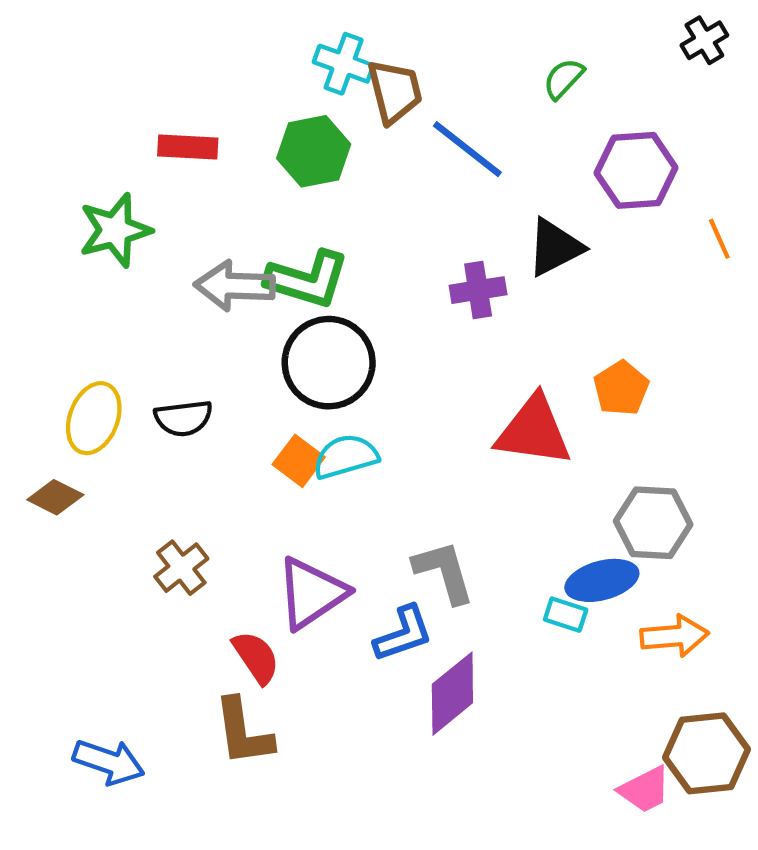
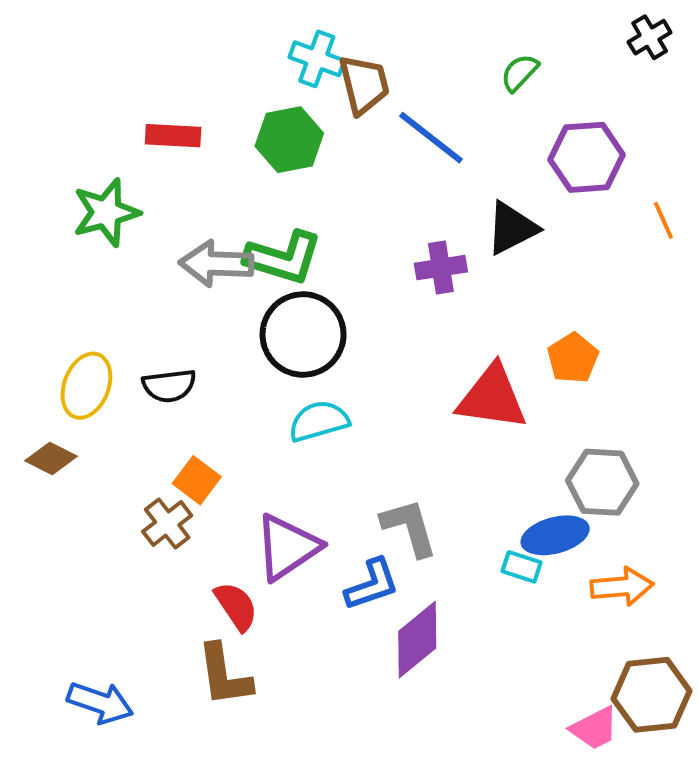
orange square: (299, 461) -> (197, 480), moved

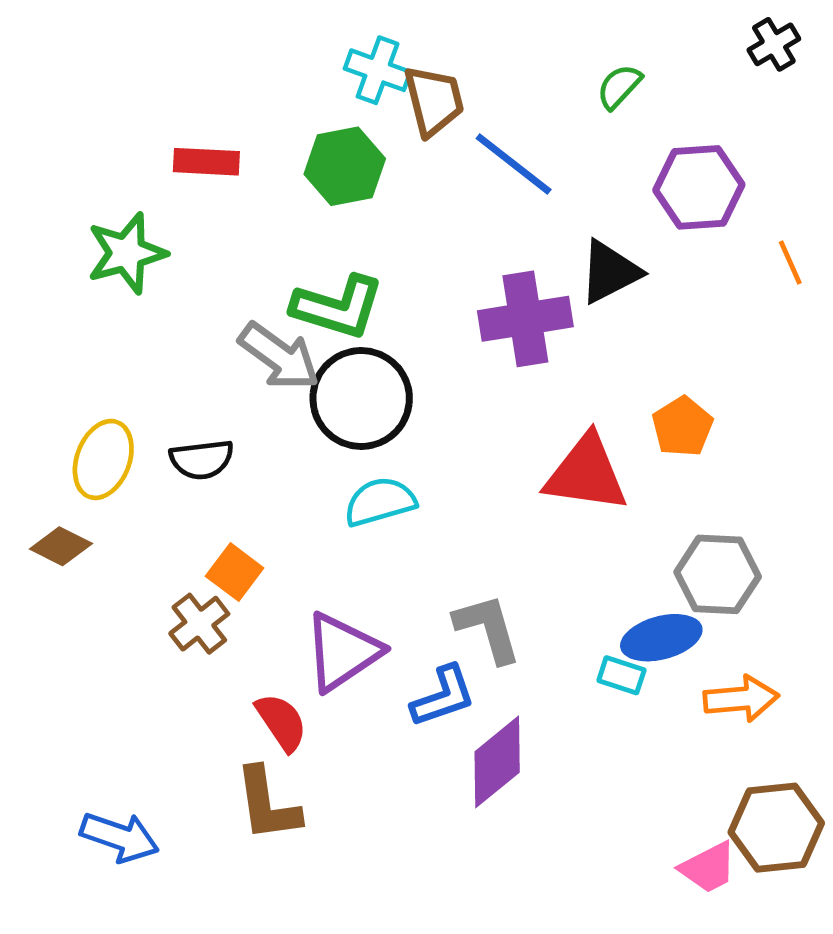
gray arrow: (216, 264) -> (279, 356), moved, turned -146
purple cross: (441, 268) -> (525, 319), size x1.5

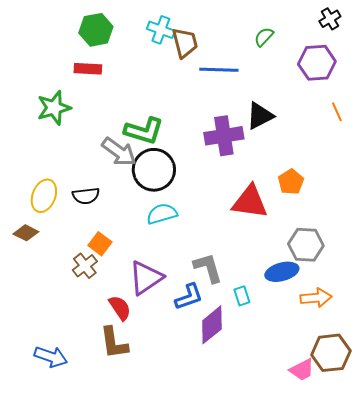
blue line: (514, 164) -> (219, 70), turned -36
green hexagon: (345, 166) -> (96, 30), moved
purple hexagon: (699, 187) -> (317, 63), moved
cyan rectangle: (621, 675) -> (242, 296), moved, turned 54

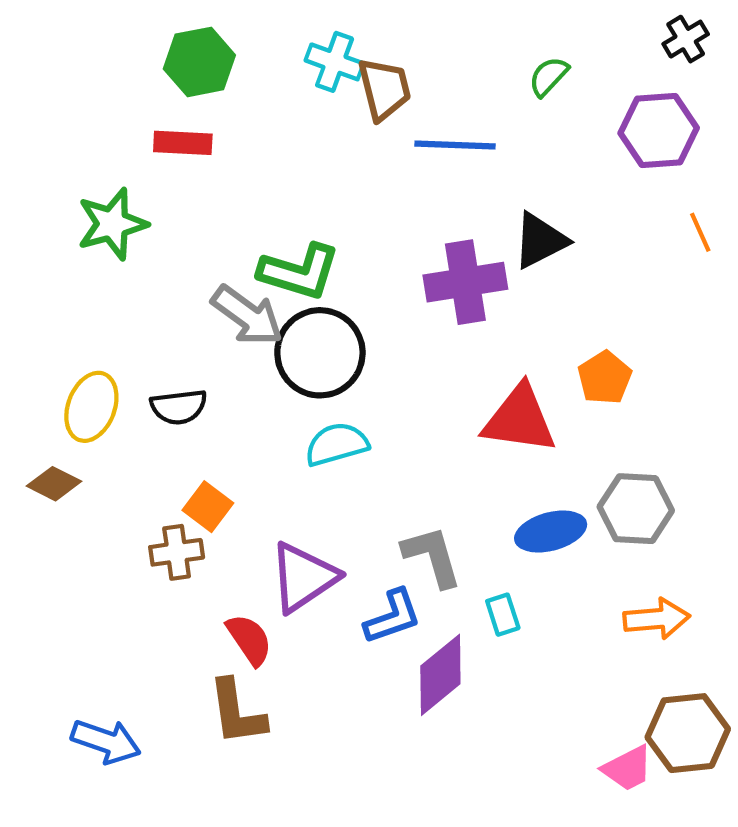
brown cross: (85, 266) -> (177, 552), turned 30
blue ellipse: (282, 272) -> (551, 531), moved

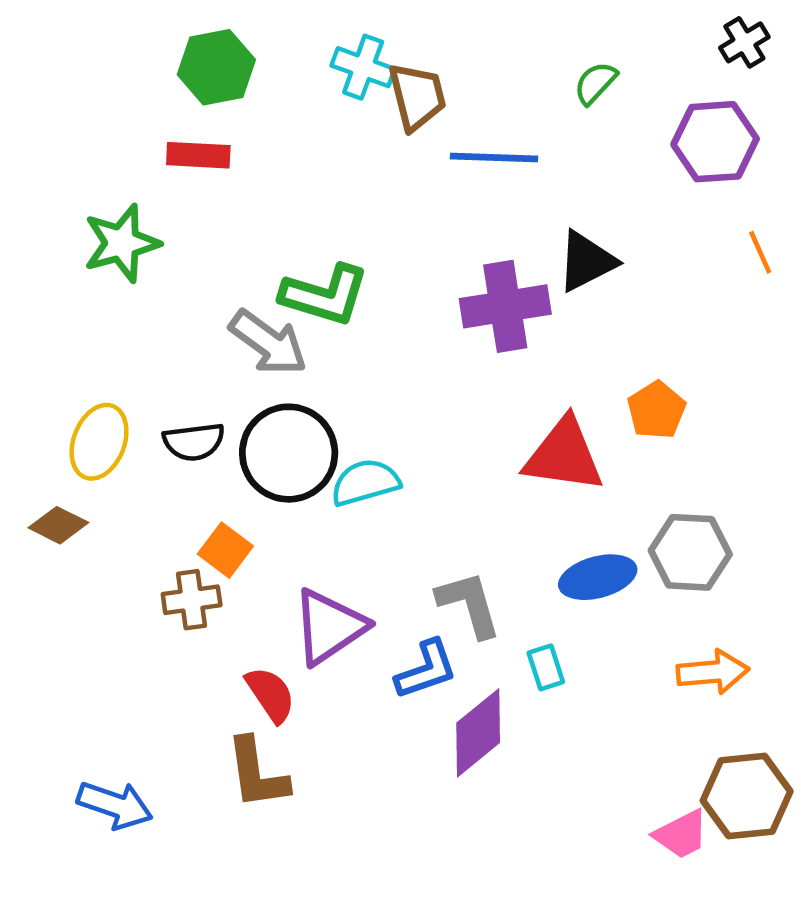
black circle: (320, 353) -> (289, 453), moved

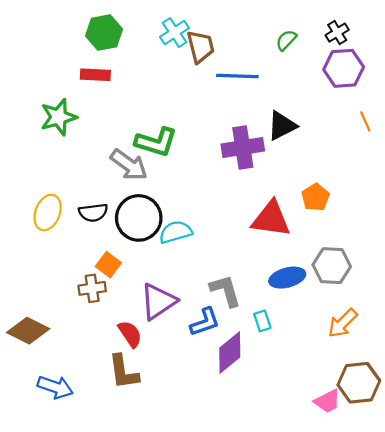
black cross: (744, 42) -> (337, 33), moved
cyan cross: (363, 67) -> (175, 33), turned 36
brown diamond: (58, 525) -> (28, 331), moved, size x1.5
orange arrow: (713, 672) -> (343, 323), turned 140

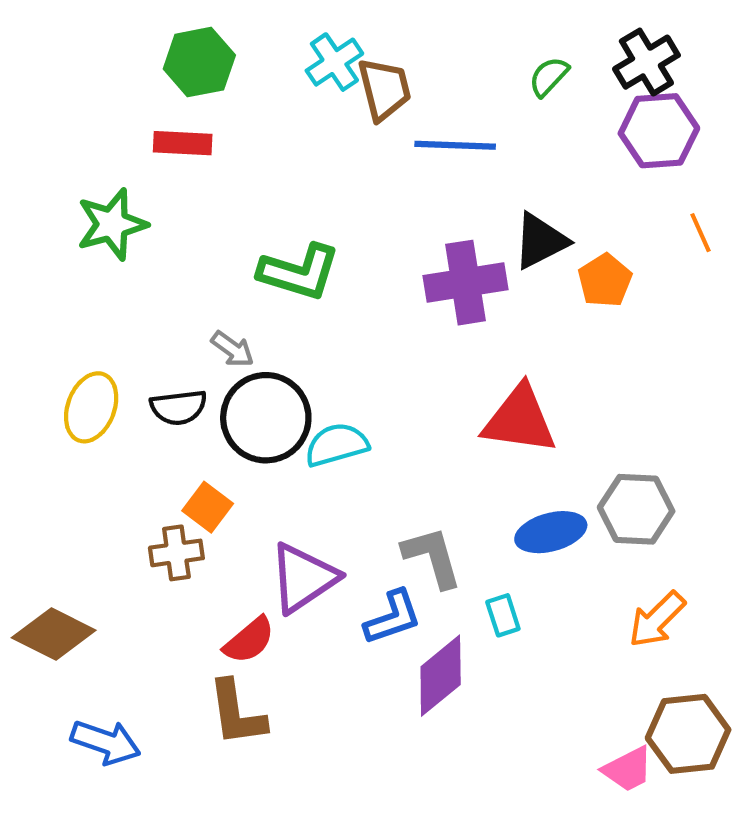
black cross: (337, 33) -> (646, 62), size x1.4
gray arrow: (129, 165) -> (233, 349), moved, size x0.6
orange pentagon: (315, 197) -> (605, 280), moved
red semicircle: (130, 334) -> (249, 640), turned 84

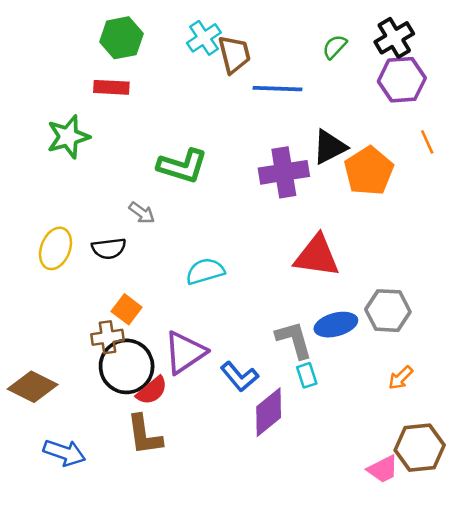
orange pentagon: (605, 280) -> (369, 171), size x1.5
black circle: (266, 418) -> (127, 366), moved
gray L-shape: (432, 557) -> (294, 340), moved
blue L-shape: (393, 617) -> (239, 377), turned 69
orange arrow: (657, 619) -> (401, 378), size x0.7

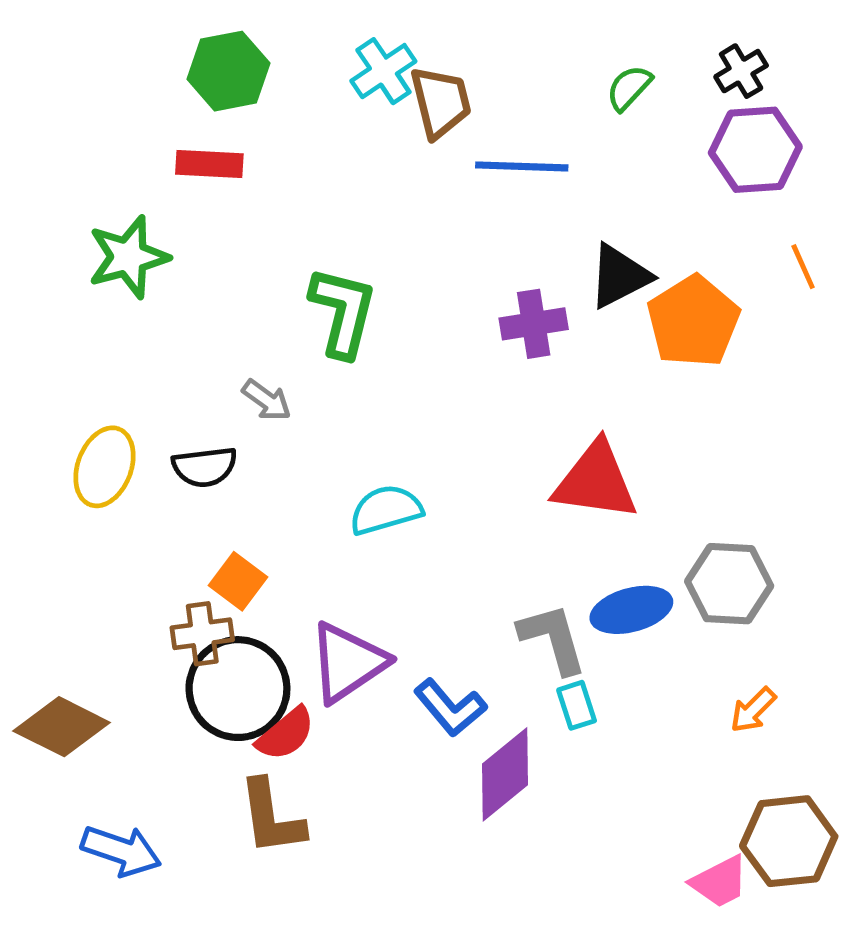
black cross: (394, 38) -> (741, 71), size x0.7
green L-shape: (182, 166) -> (343, 312), turned -93
purple cross: (284, 172) -> (534, 324), size x0.7

